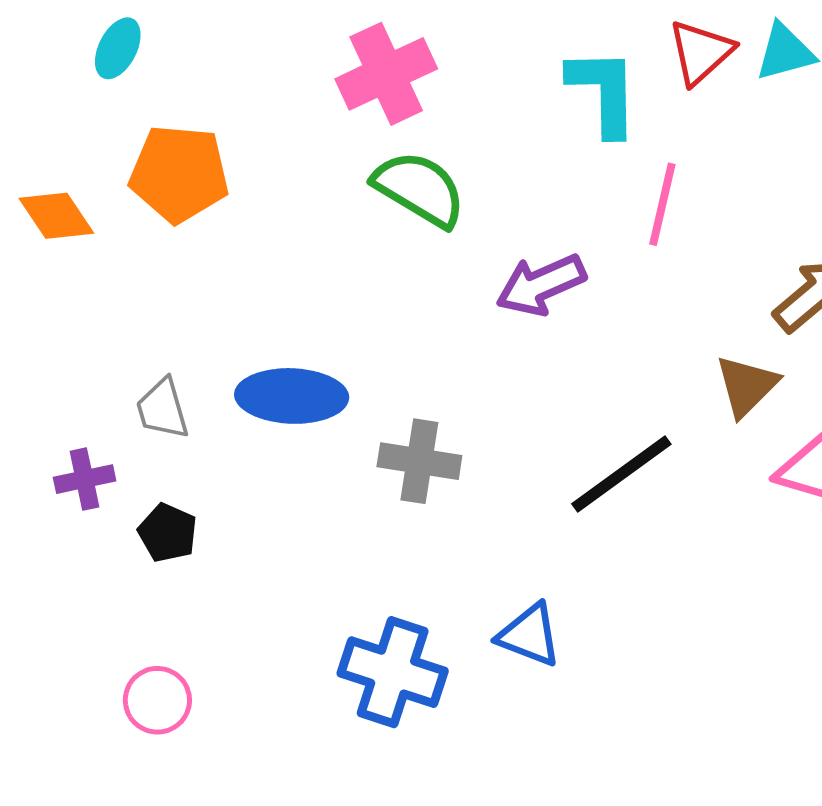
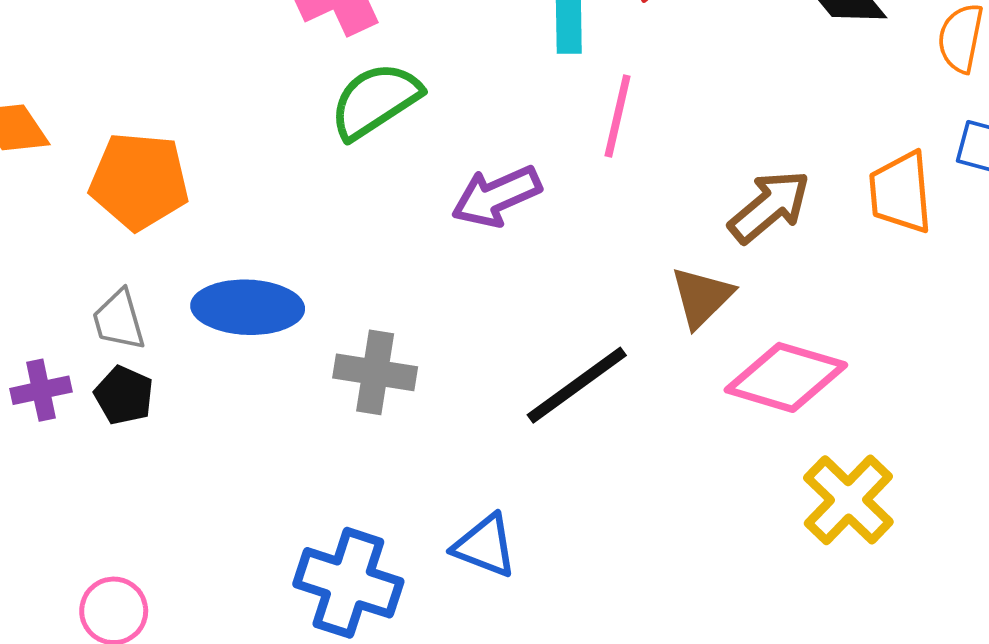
orange pentagon: (179, 174) -> (139, 181), moved
green semicircle: (419, 189) -> (375, 101), turned -64
black pentagon: (168, 533) -> (124, 395), moved

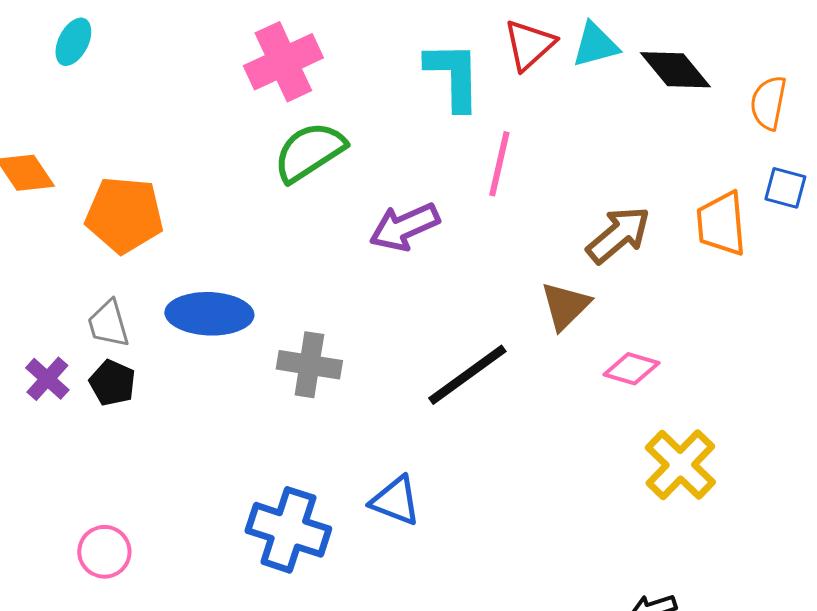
pink diamond: (786, 377) -> (631, 369), size x0.6
purple cross: (41, 390) -> (47, 379), turned -36

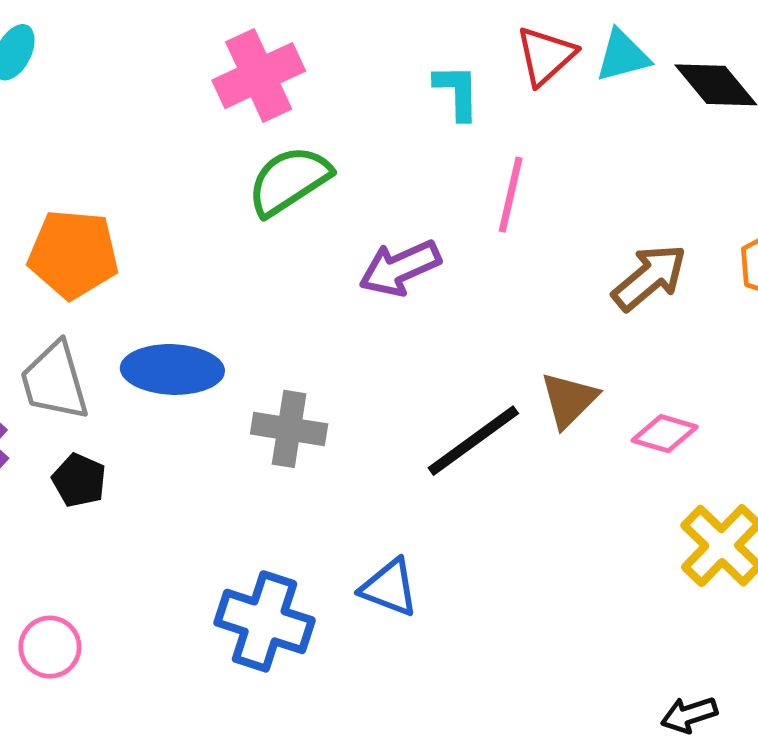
cyan L-shape: (453, 76) -> (457, 92), size x0.7
brown triangle: (565, 306) -> (569, 400), moved
gray trapezoid: (108, 324) -> (55, 381), size x1.4
black pentagon: (112, 383) -> (79, 480), moved

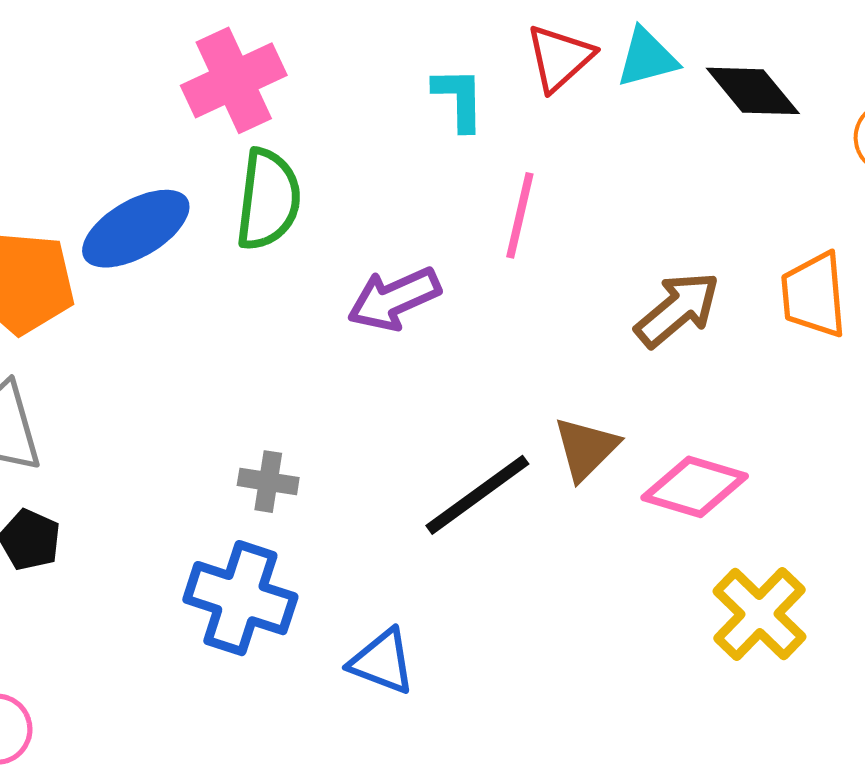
green semicircle: (289, 181) -> (268, 200), turned 130
blue ellipse: (172, 369) -> (136, 229), moved, turned -32
gray cross: (289, 429) -> (268, 482), size x0.7
pink diamond: (665, 434) -> (695, 487), size x1.4
blue cross: (265, 621) -> (240, 598), moved

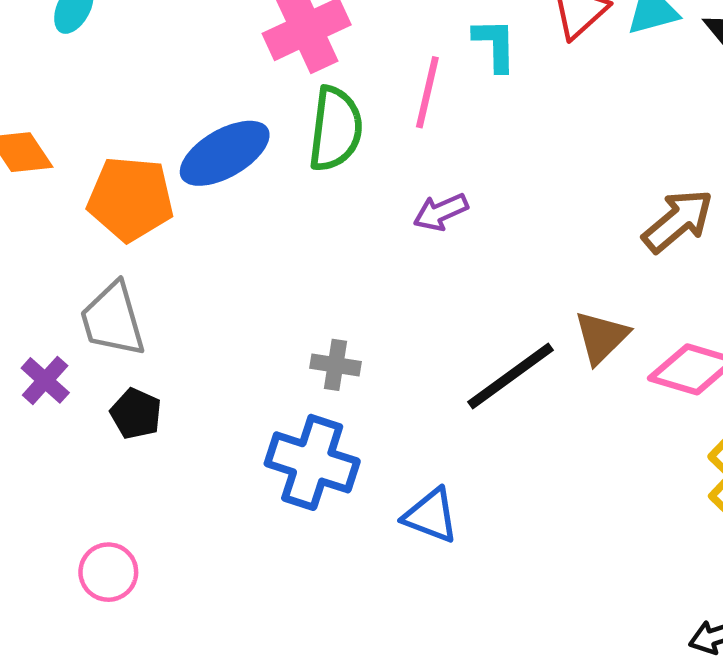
pink line: (520, 215) -> (427, 92), moved
purple arrow: (394, 299) -> (441, 212), size x0.7

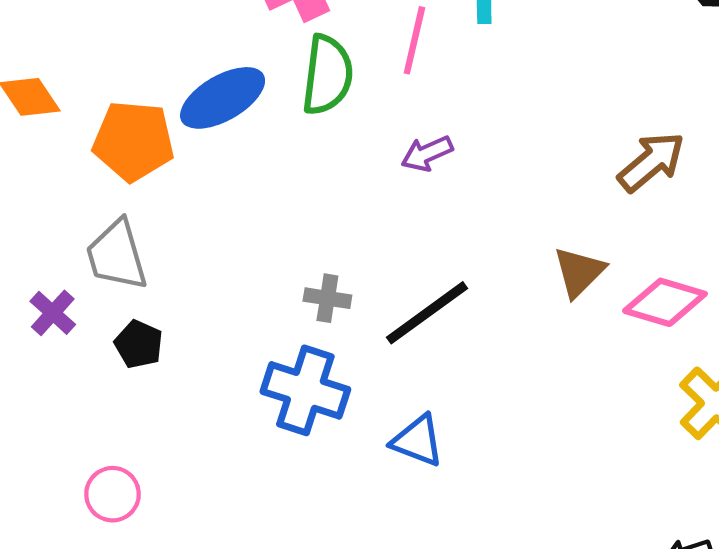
black line: (511, 376) -> (427, 313), moved

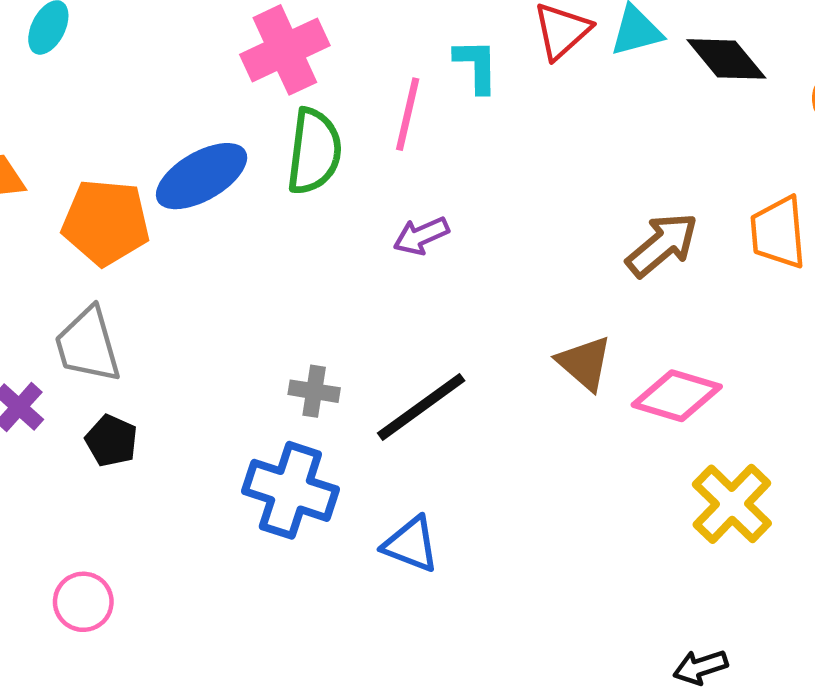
brown triangle: (579, 272) -> (584, 363), turned -34

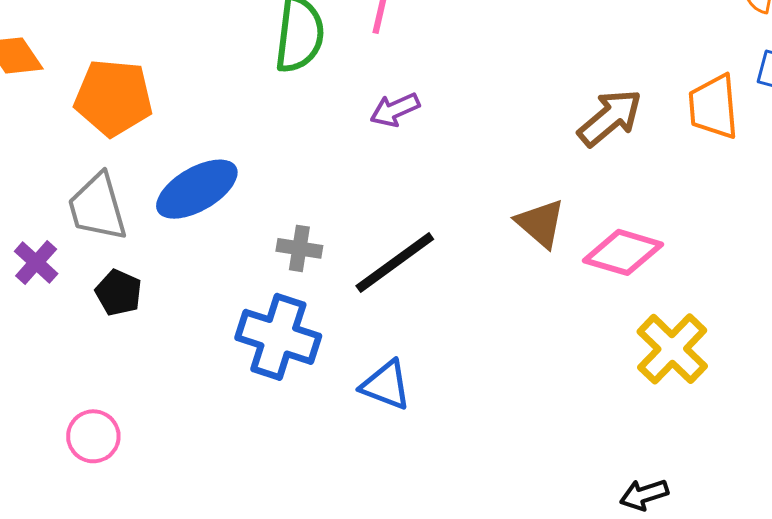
blue ellipse: (202, 176) -> (197, 189), moved

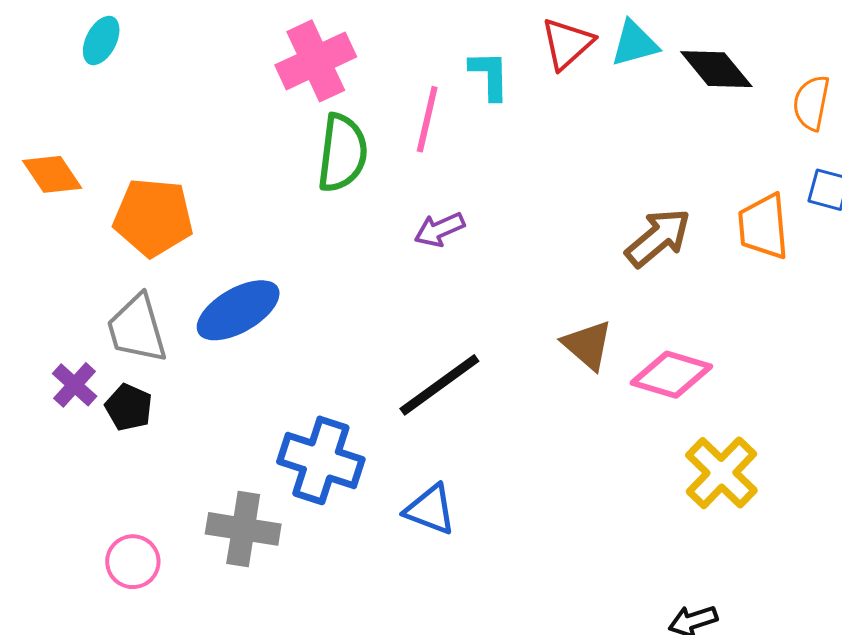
gray cross: (299, 248) -> (243, 529), moved, size x1.6
black pentagon: (118, 293) -> (129, 407), moved

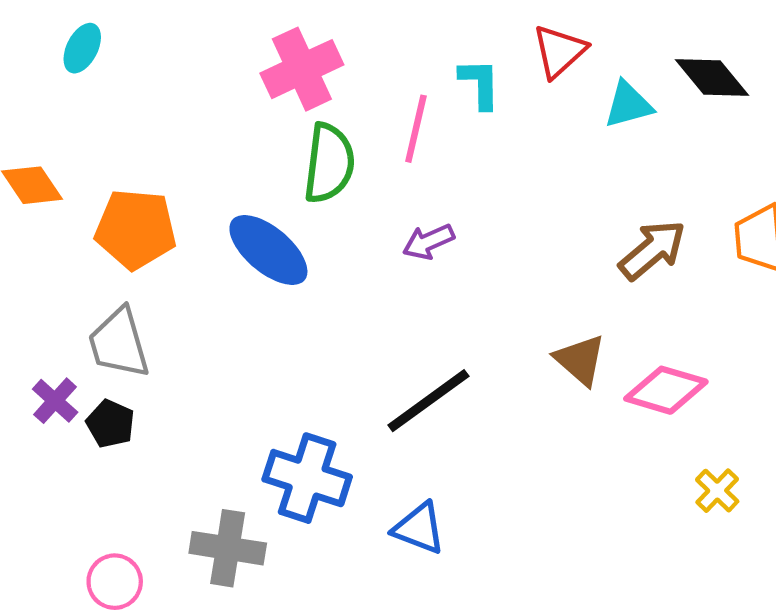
cyan triangle: (635, 44) -> (628, 105), moved
blue ellipse: (238, 310) -> (268, 250), moved, turned 70
yellow cross: (721, 473) -> (717, 491), size x0.6

